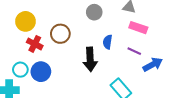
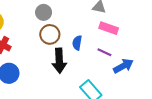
gray circle: (94, 12) -> (44, 12), moved
brown circle: (60, 34) -> (50, 34), moved

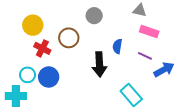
gray circle: (44, 12) -> (94, 16), moved
brown circle: (50, 34) -> (69, 38), moved

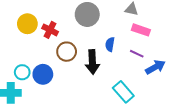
gray circle: (94, 16) -> (87, 14), size x1.5
brown circle: (69, 38) -> (67, 52), moved
red cross: (42, 48) -> (50, 30), moved

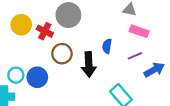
gray circle: (87, 14) -> (68, 15), moved
purple line: (137, 54) -> (135, 56), turned -48

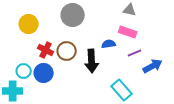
red cross: (45, 31) -> (46, 50), moved
pink rectangle: (139, 31) -> (128, 32), moved
blue semicircle: (107, 46) -> (109, 44), turned 72

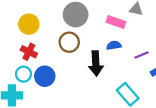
pink rectangle: (128, 32) -> (116, 22), moved
red cross: (46, 50) -> (29, 52), moved
brown circle: (67, 51) -> (69, 42), moved

